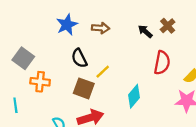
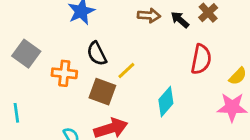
brown arrow: (100, 28) -> (149, 15), moved
orange cross: (40, 82) -> (64, 73), moved

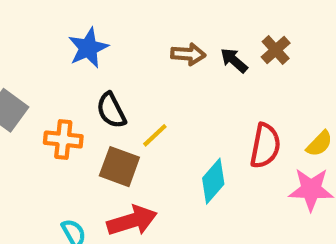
red semicircle: (201, 59) -> (265, 146), moved

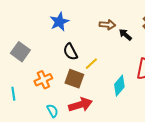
black arrow: (234, 60) -> (125, 35), moved
orange cross: (63, 139) -> (43, 80), moved, turned -30

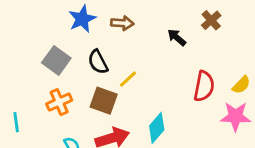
brown arrow: (107, 25) -> (122, 23), moved
gray square: (20, 52) -> (56, 60), moved
cyan diamond: (119, 86) -> (157, 128), moved

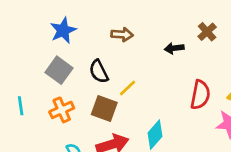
blue star: (82, 19) -> (63, 30), moved
black arrow: (177, 37) -> (174, 48), turned -48
cyan line: (16, 122) -> (21, 106), moved

